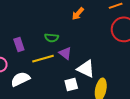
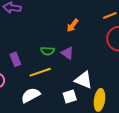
purple triangle: (65, 53) -> (67, 53), moved
white semicircle: (20, 79) -> (31, 95), moved

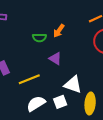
green semicircle: (48, 51) -> (39, 38), moved
white semicircle: (31, 95) -> (36, 104), moved

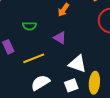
green semicircle: (39, 38) -> (29, 26), moved
white square: (60, 102) -> (71, 85), moved

